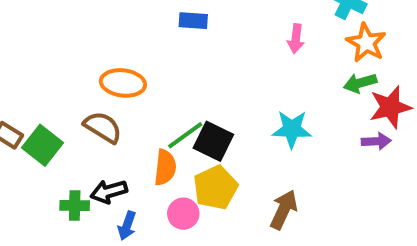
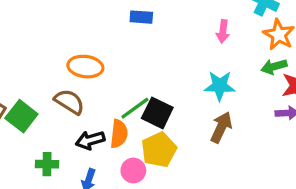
cyan star: (292, 129) -> (220, 86), moved
black arrow: (109, 191) -> (90, 140), moved
brown arrow: (284, 210) -> (221, 127), moved

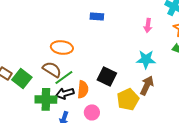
green line: (135, 108) -> (64, 77), moved
yellow pentagon: (159, 150) -> (128, 99), moved
green cross: (47, 164) -> (46, 99), moved, size x1.5

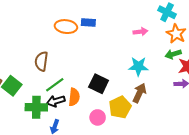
pink arrow: (148, 25) -> (140, 32), turned -104
orange ellipse: (62, 47) -> (66, 27), moved
brown semicircle: (52, 69) -> (41, 61), moved, turned -114
pink circle: (92, 112) -> (98, 117), moved

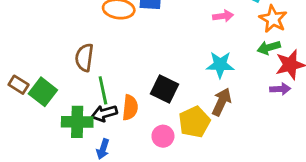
green line: (55, 85) -> (103, 90), turned -66

